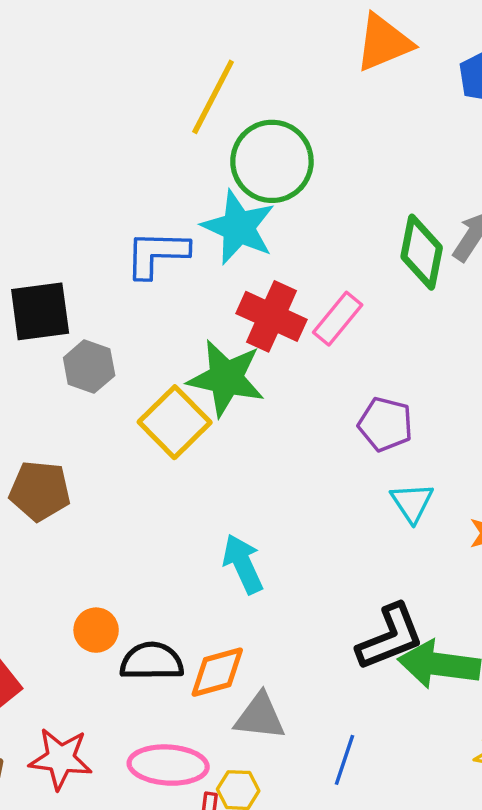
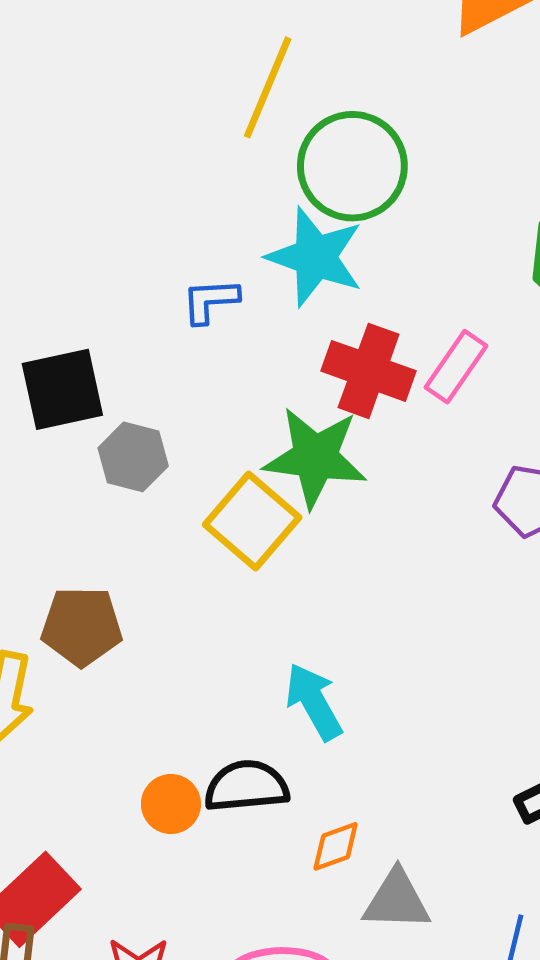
blue L-shape: (157, 254) -> (210, 301), size x0.7
cyan arrow: (243, 564) -> (314, 702), moved
black semicircle: (152, 661) -> (247, 786), moved
orange diamond: (217, 672) -> (336, 846), size x0.7

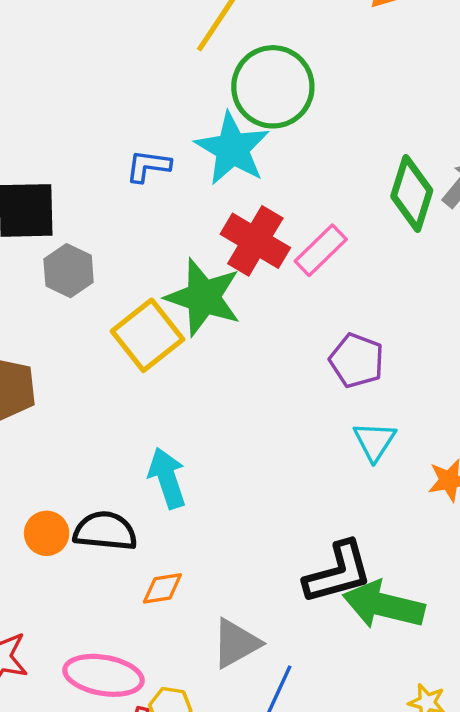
gray triangle: (397, 900) -> (236, 643), moved, turned -42

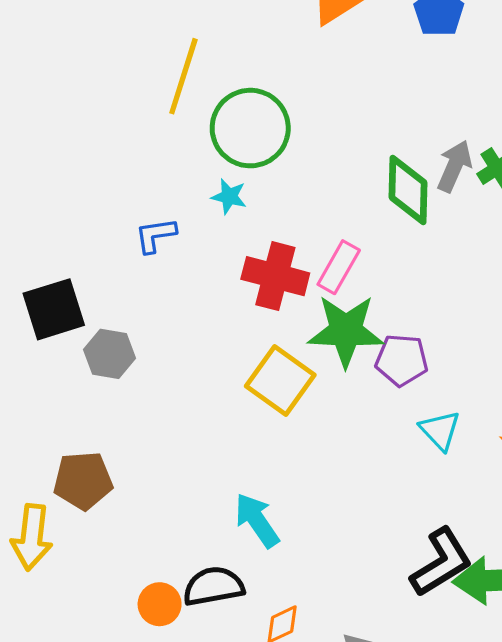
cyan star: (232, 149) -> (229, 196), size x0.5
green star: (203, 297) -> (346, 331), moved
yellow square: (147, 335) -> (280, 381), moved

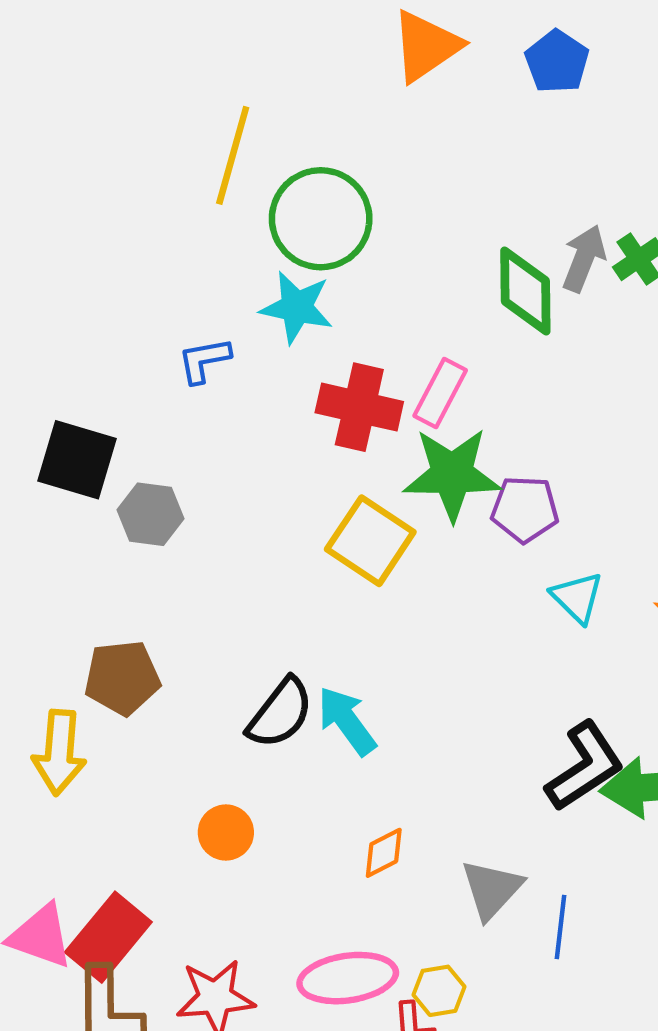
cyan star: (229, 196) -> (297, 307), size x1.6
black square: (54, 309) -> (77, 460), turned 36
black semicircle: (214, 586) -> (280, 713), moved, turned 140

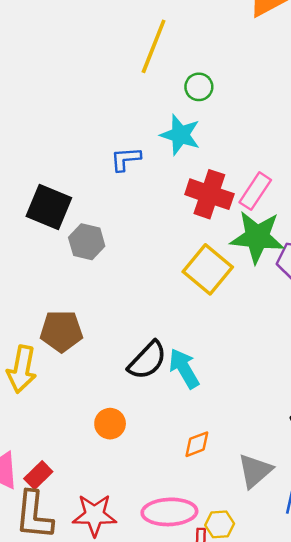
green circle: (321, 219) -> (199, 87), size x0.5
red rectangle: (108, 937) -> (38, 475), size x0.6

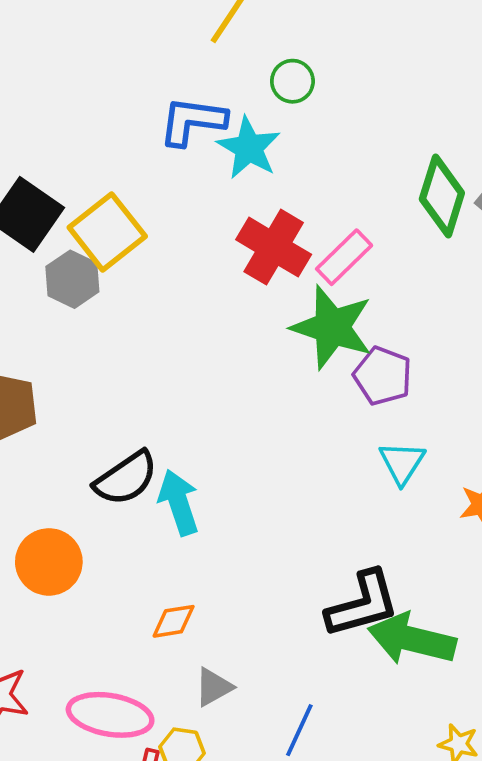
blue L-shape: (126, 159) -> (193, 121), moved, size x1.4
yellow square: (208, 269) -> (107, 232), moved
orange circle: (110, 424) -> (49, 562), size x1.4
gray triangle: (255, 471) -> (214, 687), moved, size x0.7

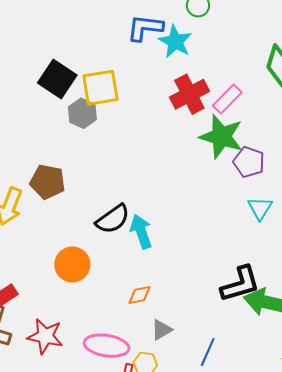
yellow square: (107, 232) -> (100, 88), turned 30
red cross: (274, 247) -> (189, 94), turned 33

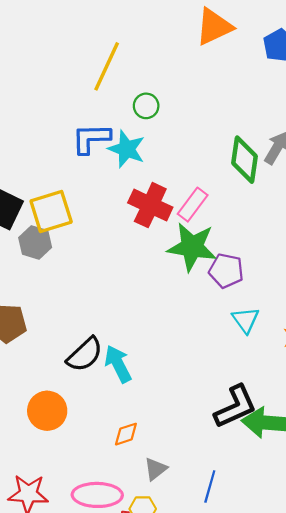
red cross: (189, 94) -> (150, 205), turned -30

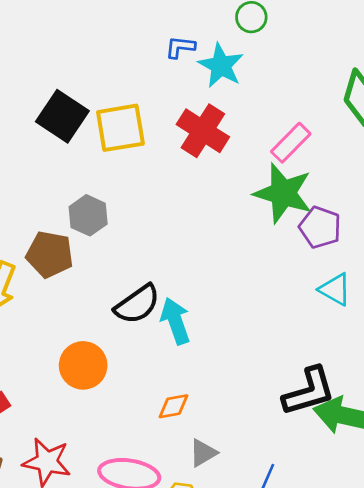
blue L-shape: (91, 139) -> (180, 47), size x0.6
red cross: (150, 205) -> (203, 131), moved
gray hexagon: (35, 242) -> (88, 215), moved
cyan triangle: (246, 320) -> (335, 289), turned -32

